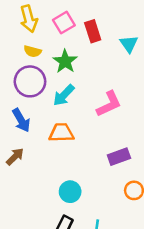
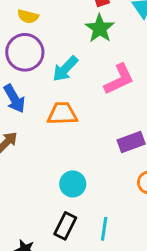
green star: (65, 61) -> (100, 28), moved

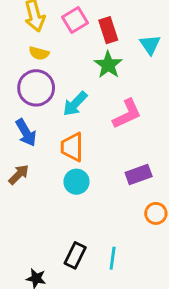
orange trapezoid: (62, 114) -> (72, 147), turned -88
cyan circle: (73, 184) -> (76, 182), moved

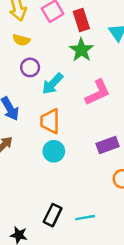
purple circle: (36, 88) -> (30, 67), moved, size x0.6
cyan line: (113, 258) -> (85, 218), turned 72

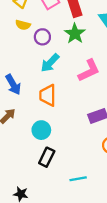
purple circle: (30, 67) -> (42, 37), moved
cyan circle: (54, 151) -> (41, 130), moved
black rectangle: (53, 215) -> (47, 157), moved

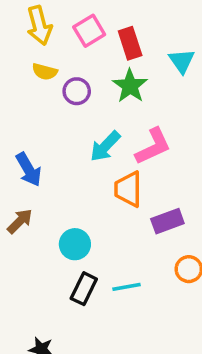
cyan arrow: (50, 63) -> (105, 146), moved
orange trapezoid: (48, 95) -> (128, 189), moved
cyan line: (78, 179) -> (126, 287), moved

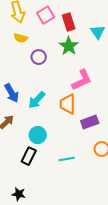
purple circle: (77, 91) -> (39, 57), moved
cyan arrow: (105, 146) -> (37, 100), moved
black rectangle: (84, 289) -> (29, 156), moved

